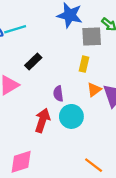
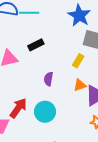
cyan circle: (71, 116) -> (45, 112), moved
red arrow: (42, 120) -> (18, 108), moved

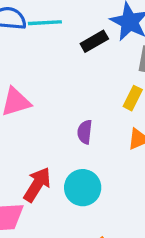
black rectangle: (36, 45) -> (94, 41), moved

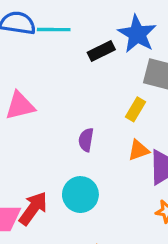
red arrow: (37, 185) -> (33, 208), moved

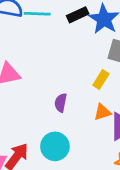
black rectangle: (101, 51) -> (78, 15), moved

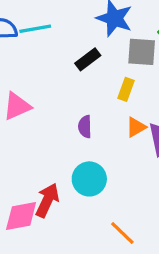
black rectangle: (78, 15) -> (88, 59), moved

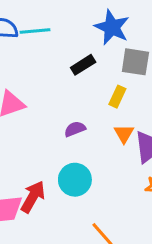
purple semicircle: (85, 127) -> (75, 129), turned 65
orange triangle: (136, 127) -> (124, 134), turned -35

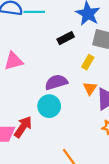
purple semicircle: (75, 129) -> (56, 82), size x1.5
cyan circle: (75, 180) -> (49, 106), moved

